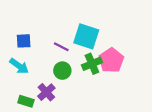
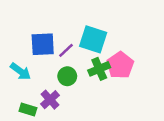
blue square: (24, 41) -> (43, 44), moved, size x1.5
purple line: (61, 47) -> (66, 50), turned -70

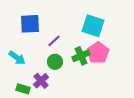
cyan square: (93, 39) -> (93, 26), moved
blue square: (43, 44) -> (30, 24), moved

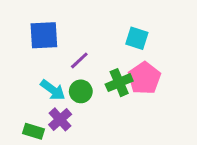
cyan square: (93, 26) -> (137, 38), size x0.7
cyan arrow: (17, 58) -> (53, 90), moved

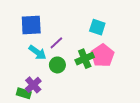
cyan arrow: (53, 90) -> (37, 52), moved
purple cross: (60, 119) -> (33, 85), moved

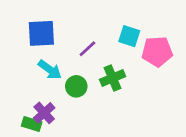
purple line: (56, 43) -> (87, 49), moved
pink pentagon: (103, 55) -> (157, 51), moved, turned 30

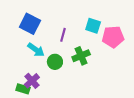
blue square: (41, 33) -> (30, 24), turned 30
purple line: (87, 49) -> (63, 35), turned -32

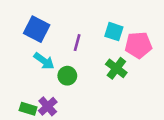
green cross: (81, 56) -> (116, 68), moved, turned -30
purple cross: (32, 81) -> (48, 106), moved

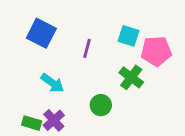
cyan arrow: (44, 61) -> (52, 83), moved
green circle: (67, 76) -> (101, 105), moved

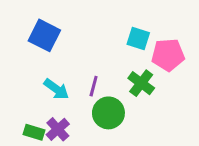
purple line: (87, 48) -> (94, 86), moved
green circle: (101, 105) -> (108, 113), size x1.4

